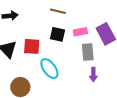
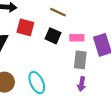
red square: (32, 46) -> (25, 27), moved
cyan ellipse: (49, 69) -> (37, 83), moved

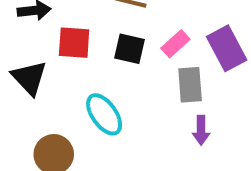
pink rectangle: (77, 38) -> (175, 44), turned -32
cyan ellipse: (37, 83) -> (104, 114), moved

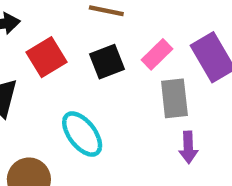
red square: (74, 43) -> (47, 57), turned -33
black square: (129, 49) -> (107, 62), turned -32

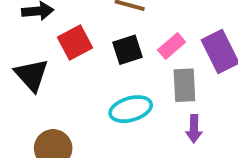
cyan ellipse: (82, 134) -> (131, 109), moved, turned -72

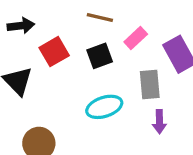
pink rectangle: (172, 46) -> (136, 38), moved

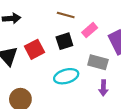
red square: (54, 52) -> (34, 49), moved
gray rectangle: (150, 85) -> (98, 62), turned -72

